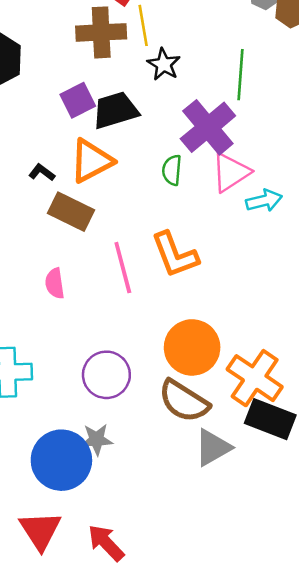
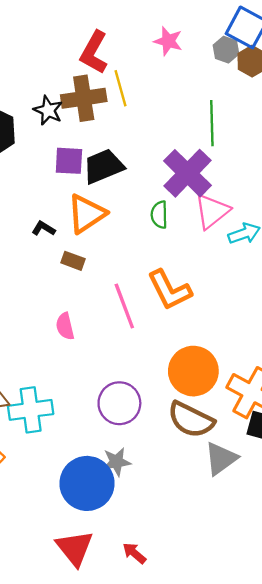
black star: (164, 64) -> (48, 110), moved
purple square: (78, 100) -> (69, 161), turned 36
brown rectangle: (71, 212) -> (73, 261), size x0.6
red arrow: (106, 543) -> (134, 553), size x0.7

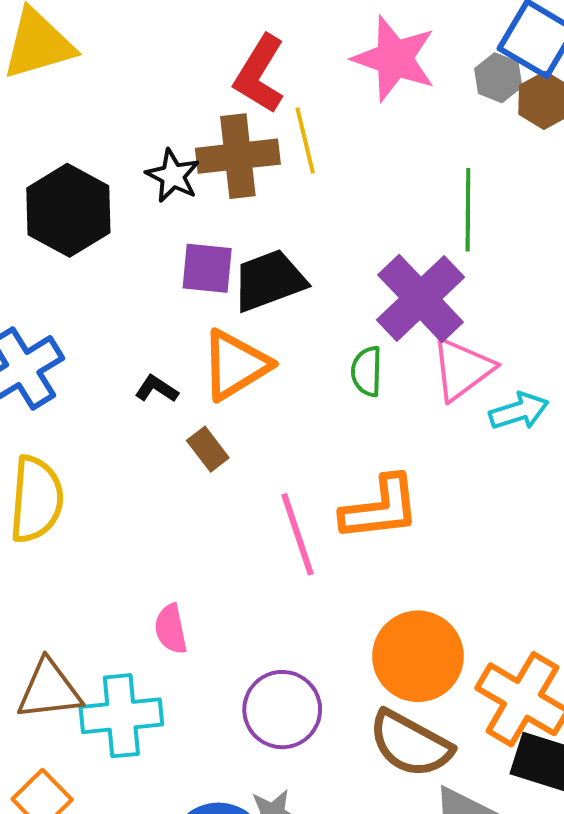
pink star: (168, 41) -> (394, 59), size x1.6
brown rectangle: (73, 261) -> (208, 449), turned 30
orange L-shape: (170, 290) -> (380, 508), turned -72
pink semicircle: (65, 326) -> (171, 629), moved

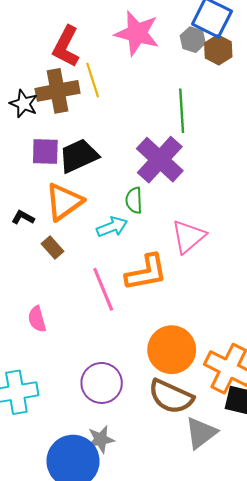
pink triangle: (462, 369) -> (188, 237), moved
cyan arrow: (519, 411) -> (112, 227), moved
pink semicircle: (171, 629) -> (37, 319), moved

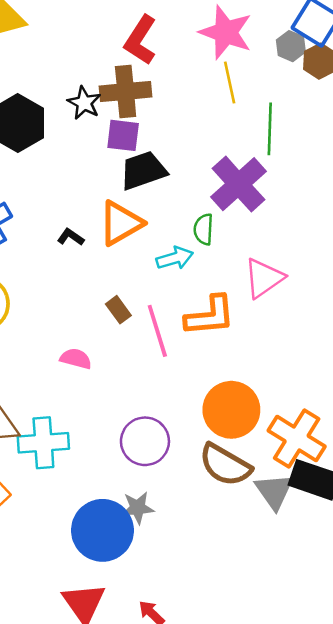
yellow line: (93, 80) -> (230, 83), moved
purple square: (45, 152) -> (123, 135), moved
brown rectangle: (52, 248) -> (118, 310), moved
pink semicircle: (37, 319) -> (76, 359), turned 115
gray triangle: (201, 433) -> (274, 491), moved, turned -33

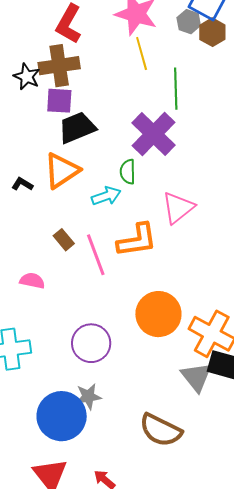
brown semicircle: (225, 465) -> (161, 430), moved

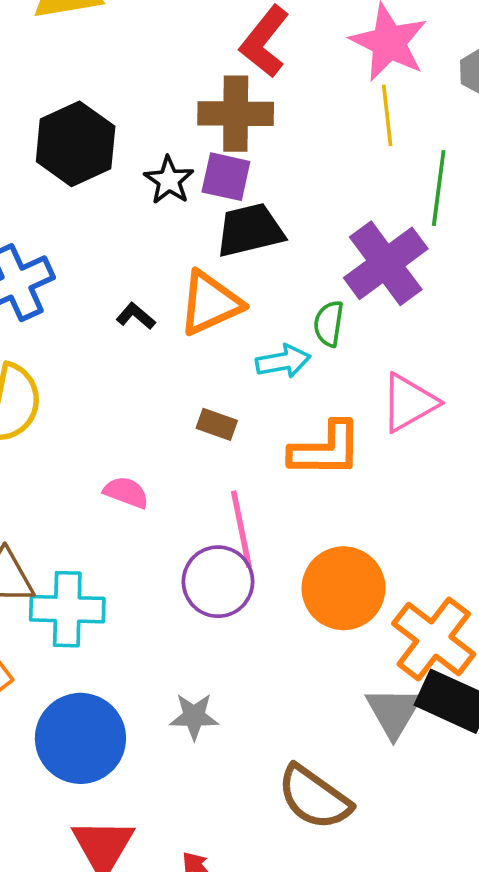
black star: (27, 77) -> (169, 180), moved
brown rectangle: (64, 240) -> (217, 424), moved, turned -40
pink line: (96, 255) -> (241, 529), moved
purple circle: (91, 343) -> (218, 582), moved
blue circle: (62, 416) -> (80, 738), moved

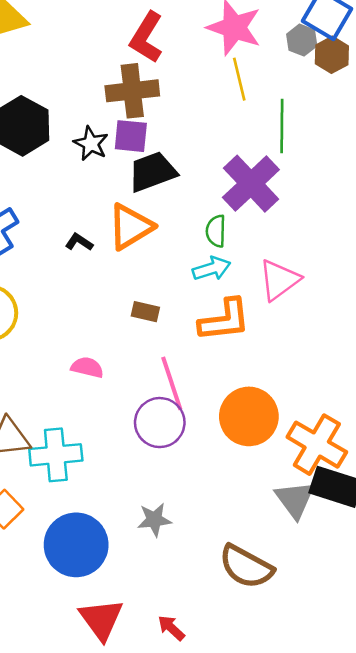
cyan arrow: (283, 361) -> (212, 269), moved

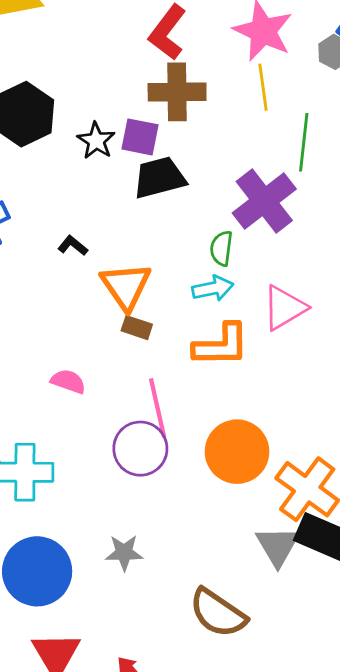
brown cross: (132, 91) -> (177, 92), moved
orange triangle: (130, 227) -> (126, 286), moved, turned -39

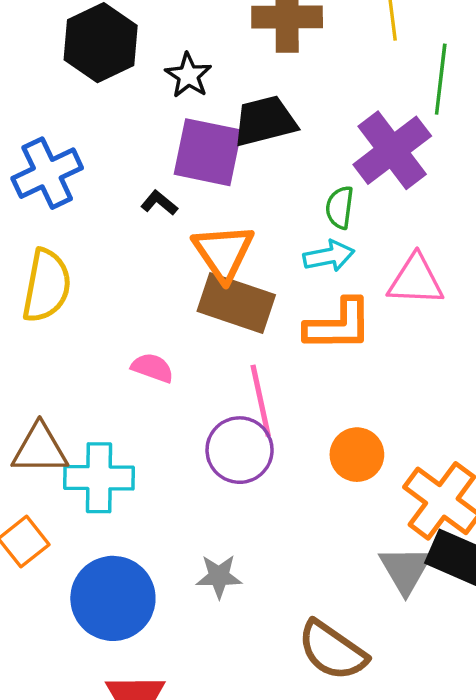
purple square: (140, 137) -> (208, 152), moved, size x1.5
pink triangle: (284, 308) -> (416, 280), turned 33
brown rectangle: (137, 328) -> (236, 303), size x2.0
orange circle: (237, 452) -> (357, 455), size x0.7

